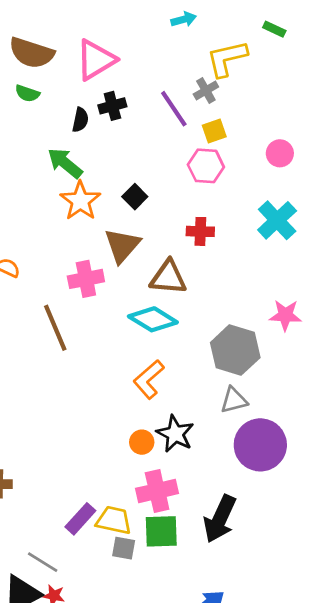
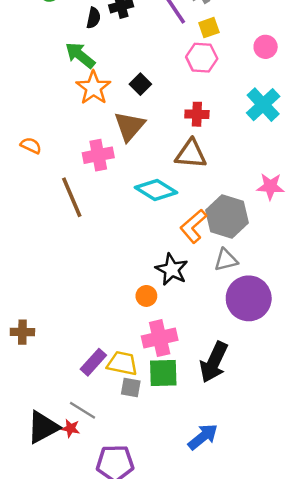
brown triangle: (168, 277) -> (191, 154), moved
orange L-shape: (149, 379) -> (193, 226), moved
black star: (175, 434) -> (172, 269), moved
gray line: (43, 562) -> (83, 410), moved

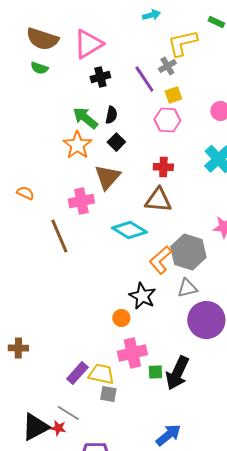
black semicircle: (93, 18) -> (111, 115), moved
green arrow: (80, 55) -> (85, 118), moved
green square: (163, 373) -> (155, 372), moved, size x0.6

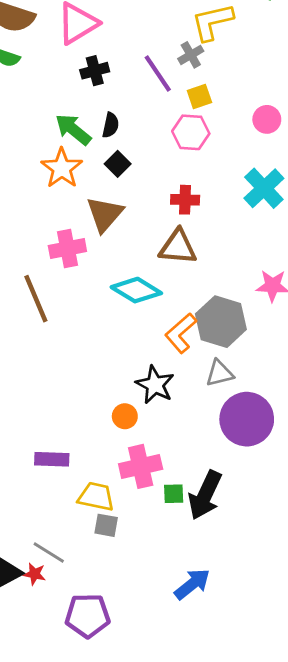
purple rectangle: (77, 373) -> (52, 459), moved, turned 50

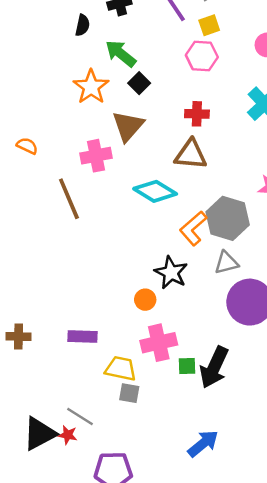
black semicircle: (110, 125) -> (82, 25), moved
green arrow: (73, 129) -> (121, 54), moved

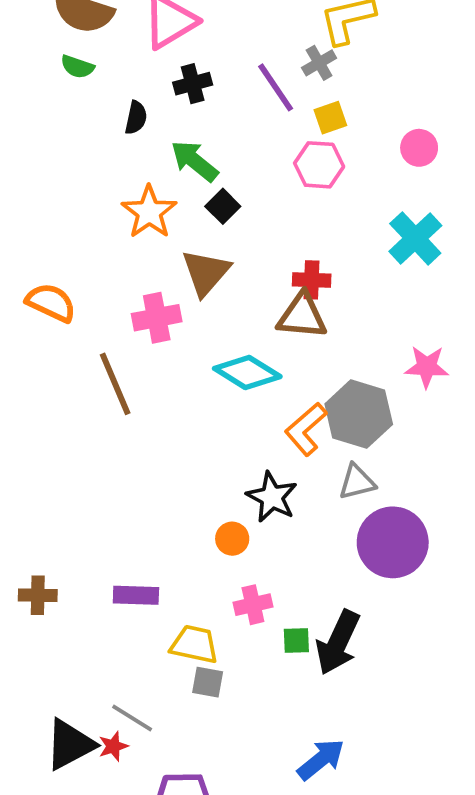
red cross: (197, 114) -> (312, 280), moved
orange semicircle: (27, 146) -> (51, 303), size x1.5
pink cross: (159, 343) -> (253, 605), size x0.7
red star: (68, 435) -> (113, 746), turned -30

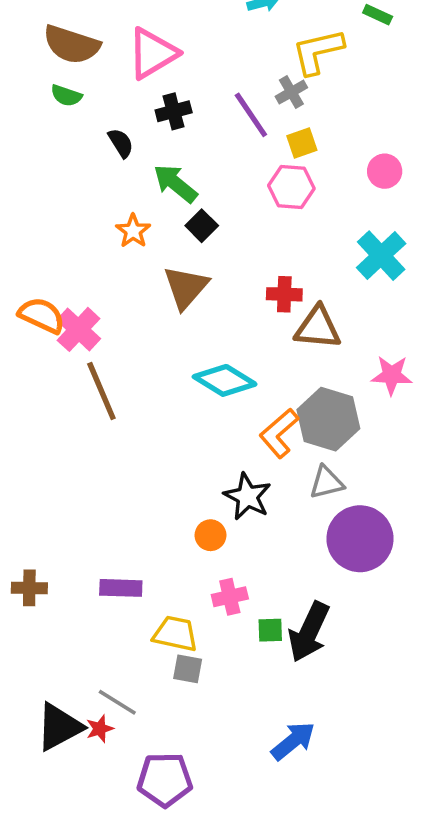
black semicircle: (136, 118) -> (121, 143), turned -44
orange star: (149, 212) -> (133, 231), size x0.7
brown triangle: (302, 316) -> (318, 328), moved
pink cross: (157, 318) -> (79, 329), moved, turned -36

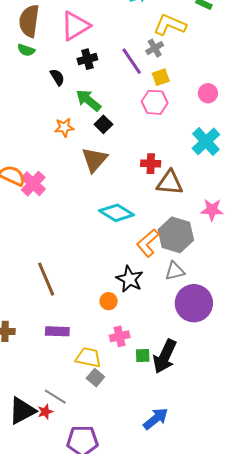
brown semicircle: (72, 45) -> (29, 21), turned 80
yellow L-shape: (318, 52) -> (170, 25), turned 36
orange star: (133, 231) -> (64, 127), turned 30
brown line: (101, 391) -> (46, 279), moved
gray square: (188, 669) -> (95, 378), turned 30

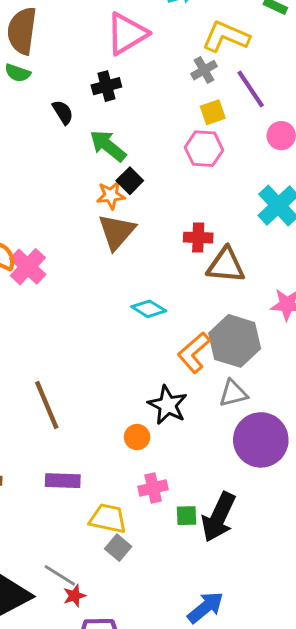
pink triangle: (75, 26) -> (127, 34), moved
purple line: (132, 61) -> (251, 89), moved
orange star: (64, 127) -> (111, 195), moved
cyan diamond: (117, 213) -> (149, 309), size x0.7
red star: (45, 412) -> (74, 596), moved

